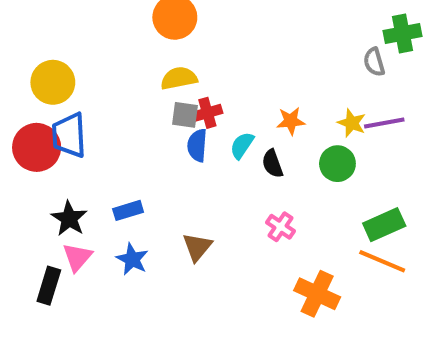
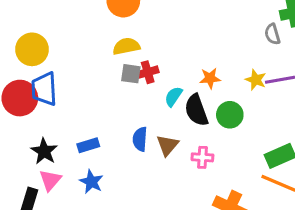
blue semicircle: (197, 145) -> (140, 139), moved
black semicircle: (272, 164) -> (196, 110), size x1.5
green circle: (337, 164) -> (230, 115), moved
pink cross: (281, 227) -> (202, 157), turned -30
brown triangle: (197, 247) -> (167, 145), moved

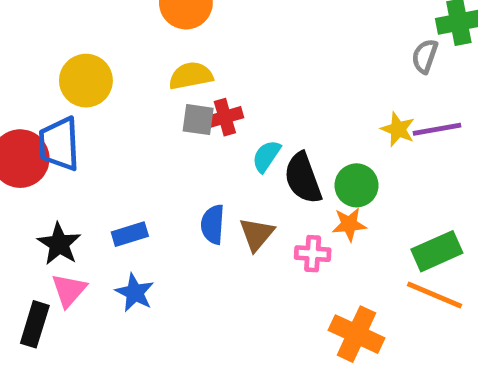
gray semicircle: (272, 34) -> (425, 56), turned 35
yellow circle: (32, 49) -> (86, 81), moved
orange star: (210, 78) -> (349, 224), moved

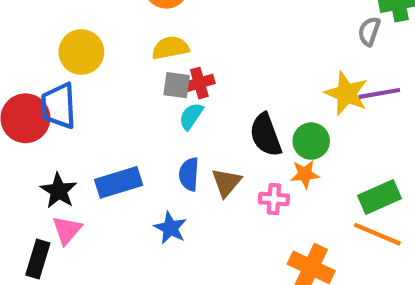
yellow star: (398, 129) -> (346, 93), size x1.5
cyan semicircle: (266, 156) -> (191, 116), moved
blue rectangle: (130, 234) -> (119, 182), size x1.5
blue star: (135, 293) -> (170, 228), moved

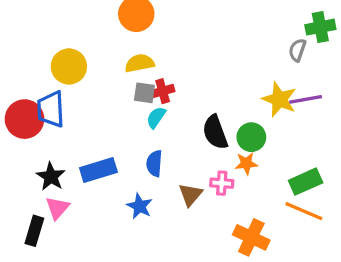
brown triangle: (226, 182) -> (191, 195), moved

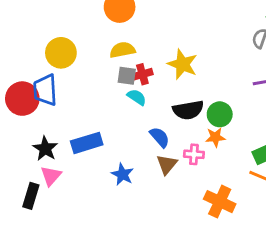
yellow star: (279, 99) -> (182, 64), moved
cyan semicircle: (156, 117) -> (137, 97), turned 90
black semicircle: (215, 132) -> (188, 110), turned -80
blue semicircle: (154, 163) -> (160, 137), moved, turned 135

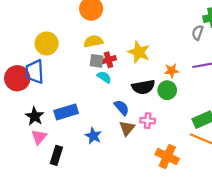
orange star: (215, 137) -> (172, 71), moved
black rectangle: (31, 196) -> (56, 155), moved

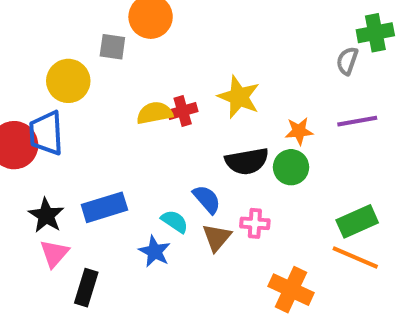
yellow semicircle: (93, 41) -> (155, 113), moved
gray square: (97, 61) -> (112, 47), moved
cyan semicircle: (104, 77) -> (175, 221), moved

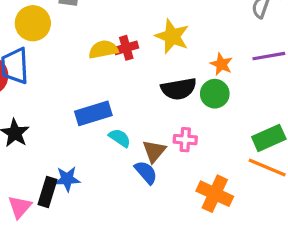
orange star: (299, 131) -> (221, 64), turned 30
blue semicircle: (207, 199) -> (146, 172), moved
blue rectangle: (104, 207) -> (93, 113), moved
blue star: (155, 251) -> (67, 179), moved, turned -30
pink triangle: (54, 253) -> (20, 207), moved

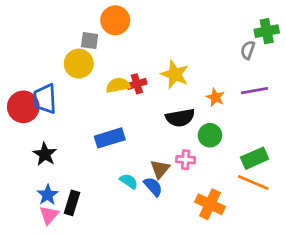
yellow circle: (33, 23) -> (79, 64), moved
green circle: (215, 94) -> (210, 135), moved
cyan semicircle: (120, 138) -> (129, 181), moved
blue star: (67, 179) -> (48, 195), moved, turned -30

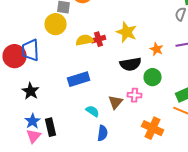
blue semicircle: (153, 187) -> (103, 133), moved, turned 49
black rectangle: (72, 203) -> (51, 127), turned -30

